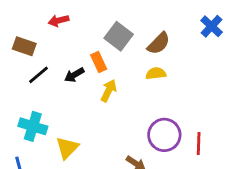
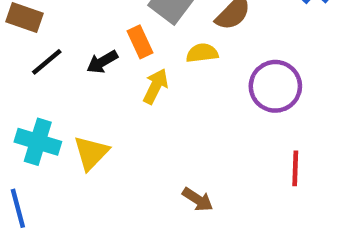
yellow semicircle: (156, 73) -> (202, 53), moved
purple circle: (164, 135) -> (275, 86), moved
yellow triangle: (67, 148) -> (91, 153), moved

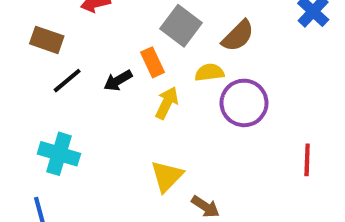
purple circle: (275, 86) -> (244, 103), moved
yellow triangle: (91, 153) -> (167, 176), moved
red line: (295, 168) -> (307, 160), moved

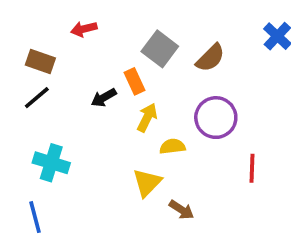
yellow semicircle: (209, 72) -> (172, 146), moved
black line: (67, 81) -> (37, 98), moved
red line: (307, 160) -> (252, 168), moved

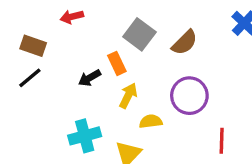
cyan cross: (51, 163) -> (85, 136), moved, turned -32

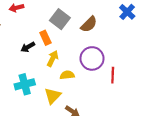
red line: (222, 141) -> (113, 75), moved

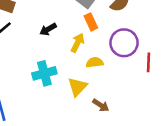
orange rectangle: (45, 38) -> (91, 22), moved

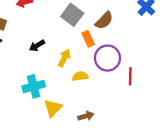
orange rectangle: (91, 22) -> (88, 39), moved
yellow triangle: (77, 87) -> (53, 108), moved
brown arrow: (101, 105) -> (86, 116), turned -49

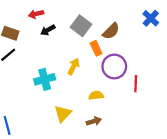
black arrow: (37, 46) -> (48, 30), moved
yellow semicircle: (80, 76) -> (96, 95), moved
cyan cross: (34, 86) -> (45, 79), moved

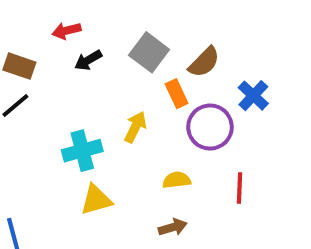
blue cross: (151, 18) -> (253, 96), moved
red line: (136, 84) -> (239, 188), moved
yellow triangle: (63, 114) -> (96, 200), moved, turned 30

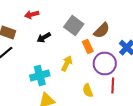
black arrow: (88, 60) -> (44, 38), moved
yellow semicircle: (177, 180) -> (88, 90), turned -104
red line: (239, 188) -> (113, 86), moved

